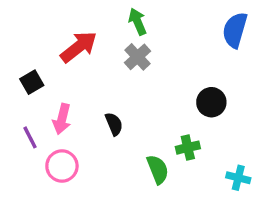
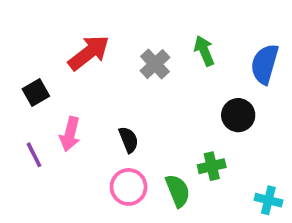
green arrow: (137, 22) -> (204, 51), moved
blue semicircle: (235, 30) -> (265, 64), moved
pink circle: (62, 166) -> (129, 187), moved

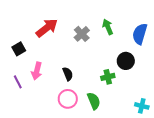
green cross: (212, 166) -> (108, 77), moved

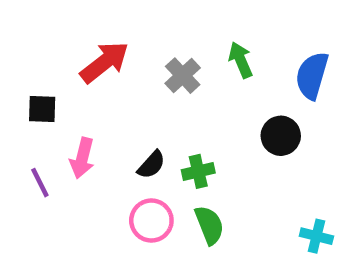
black square: (19, 49) -> (42, 109), turned 32
black semicircle: (68, 74) -> (151, 165), turned 64
green cross: (108, 77) -> (198, 171), moved

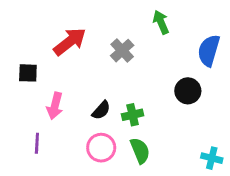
green arrow: (241, 60) -> (161, 22), moved
purple line: (40, 183) -> (37, 143), moved, turned 30

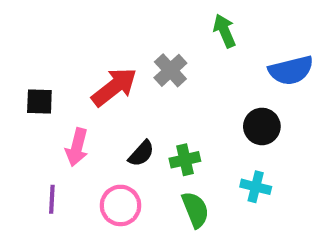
red arrow: (70, 42) -> (114, 87), moved
blue semicircle: (209, 51) -> (291, 70), turned -120
pink circle: (101, 148) -> (120, 205), moved
cyan cross: (212, 158) -> (256, 187), moved

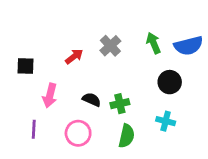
green arrow: (224, 31) -> (153, 43), moved
red arrow: (114, 87) -> (74, 56), size x0.6
black semicircle: (141, 154) -> (92, 100), turned -108
green semicircle: (195, 210) -> (127, 136), turned 35

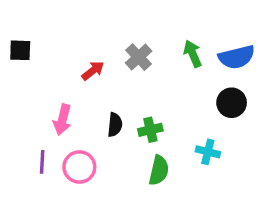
black square: (26, 66) -> (20, 50), moved
black circle: (170, 82) -> (232, 103), moved
black semicircle: (92, 100) -> (115, 125), turned 72
pink circle: (78, 133) -> (79, 167), moved

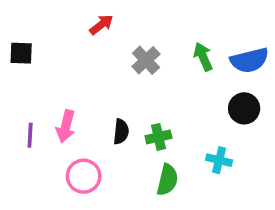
red arrow: (93, 71) -> (101, 25), moved
purple line: (42, 162) -> (30, 135), moved

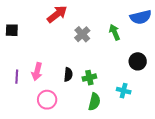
red arrow: (101, 25) -> (57, 14), size x1.5
blue semicircle: (249, 60) -> (141, 17), moved

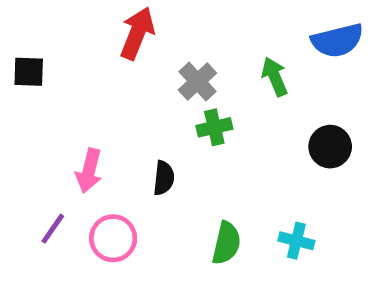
red arrow: (57, 14) -> (137, 33), turned -30
purple line: (17, 77) -> (53, 229), moved, turned 32
green cross: (89, 78) -> (214, 127), moved
cyan cross: (124, 91) -> (296, 241), moved

